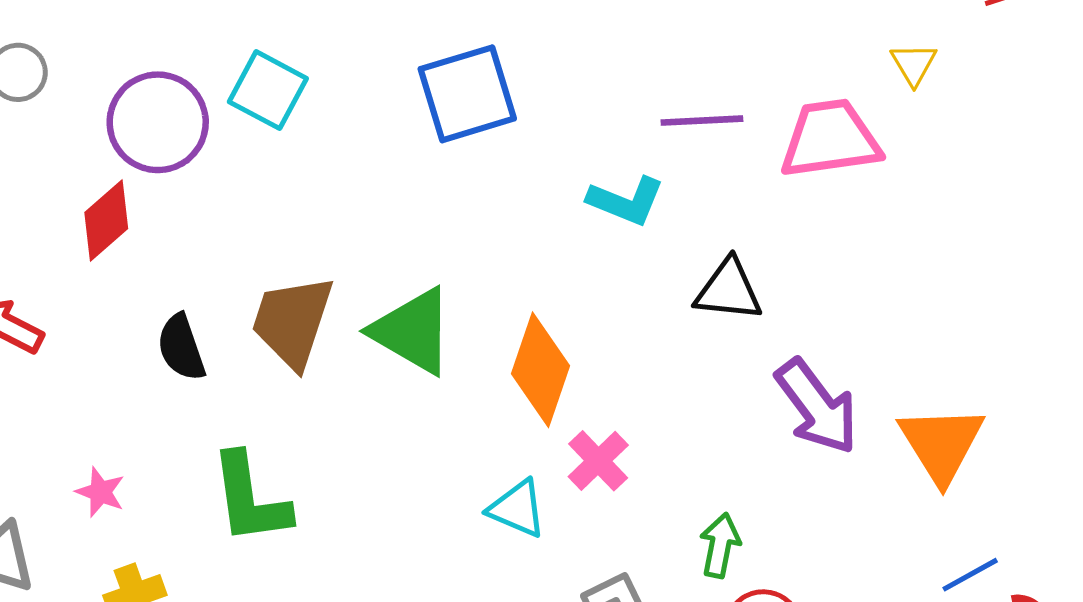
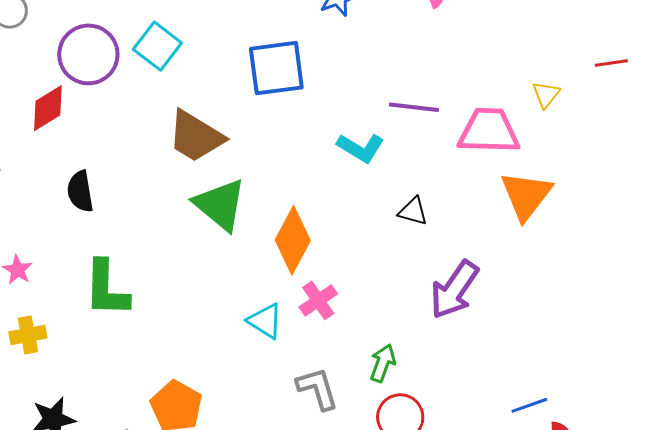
black triangle: (729, 290) -> (413, 211), size x0.7
brown trapezoid: (292, 322) -> (196, 136), moved, turned -86
purple arrow: (817, 407) -> (454, 290), turned 62
orange triangle: (941, 444) -> (526, 195), moved

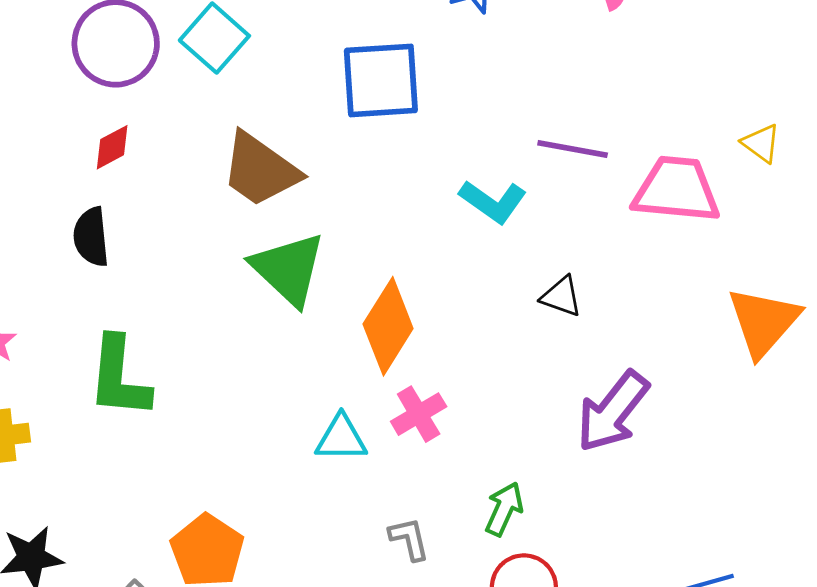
yellow triangle: (546, 94) -> (761, 143), turned -36
red diamond: (48, 108) -> (112, 147), moved, size x0.7
orange triangle: (526, 195) -> (763, 322), moved
cyan triangle: (265, 321) -> (341, 438), turned -36
gray L-shape: (317, 388) -> (409, 539), size x0.7

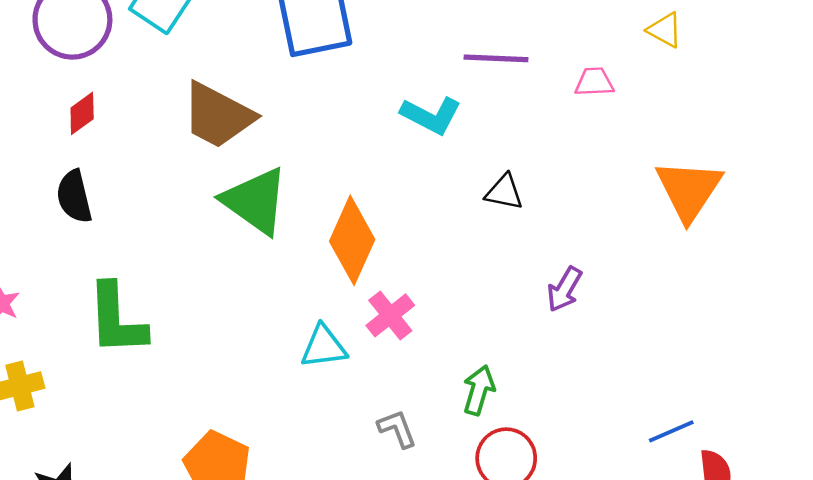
pink trapezoid: (676, 190) -> (594, 82), size x0.5
purple arrow: (613, 412) -> (564, 289), size x0.6

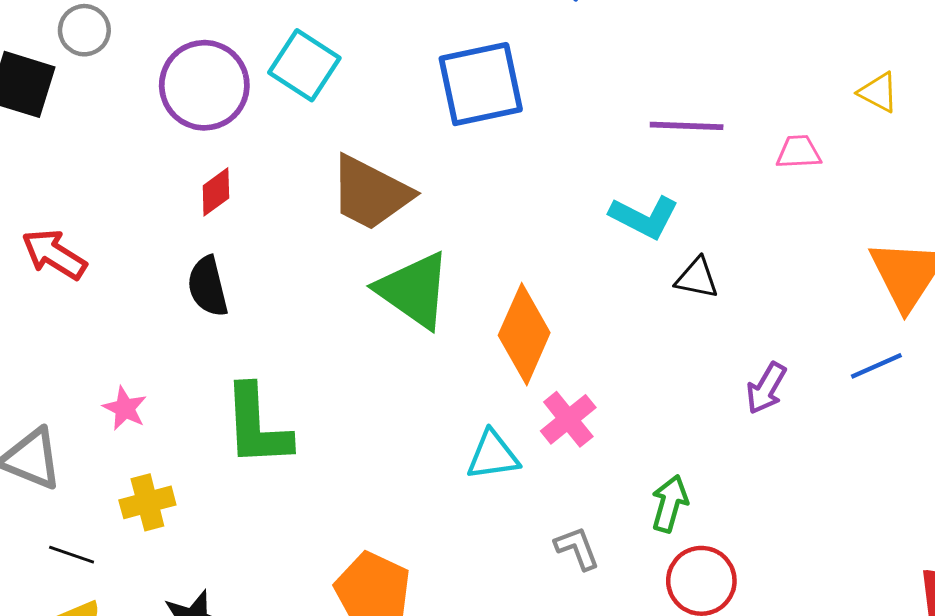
cyan L-shape: (431, 115) -> (644, 217), moved
blue line: (671, 431) -> (876, 366), moved

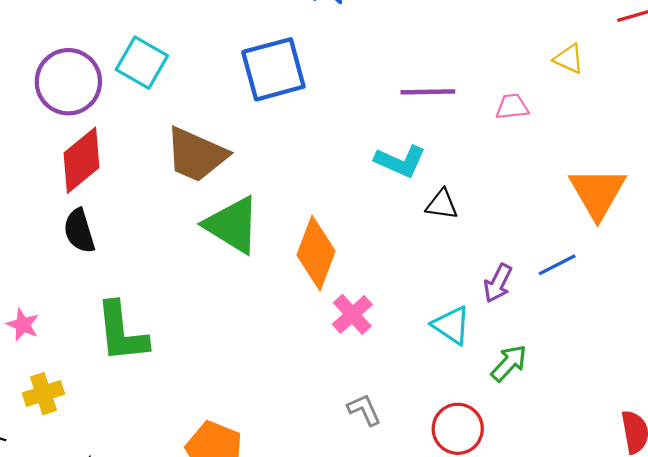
red diamond: (216, 192) -> (81, 160), size x1.8
blue line: (876, 366) -> (557, 265), moved
cyan triangle: (493, 455) -> (451, 325), moved, turned 45
green arrow: (670, 504) -> (509, 363), moved, turned 30

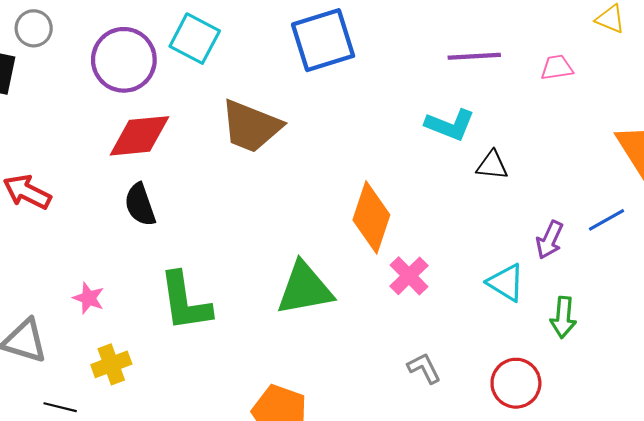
red diamond: (81, 160) -> (140, 136), turned 36
green triangle: (232, 225) -> (305, 289), moved, turned -40
green arrow: (509, 363) -> (563, 317), turned 144

